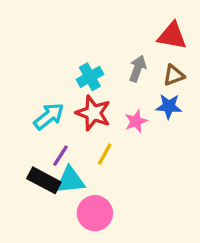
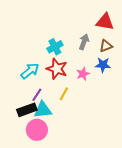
black rectangle: (44, 180) -> (27, 110), turned -48
pink circle: (95, 213) -> (37, 130), moved

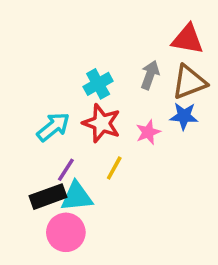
brown triangle: (106, 46) -> (189, 82), size x1.5

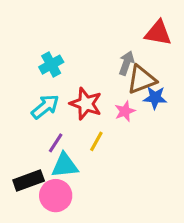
brown triangle: (189, 82) -> (142, 80), moved
cyan cross: (98, 84) -> (51, 65), moved
black rectangle: (48, 197) -> (29, 180), moved

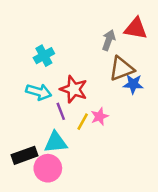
gray arrow: (126, 63) -> (109, 40), moved
cyan arrow: (45, 107) -> (39, 92), turned 55
pink star: (125, 111) -> (100, 116), moved
purple line: (56, 143) -> (61, 111), moved, turned -54

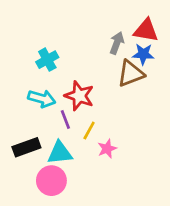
blue star: (133, 84) -> (143, 54), moved
pink star: (100, 116) -> (107, 149), moved
black rectangle: (25, 155) -> (26, 147), moved

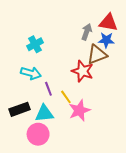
red star: (79, 96) -> (83, 71), moved
yellow line: (89, 131) -> (66, 97), turned -64
pink star: (107, 149) -> (79, 110), size x1.5

